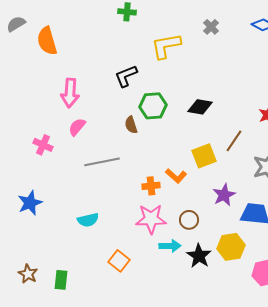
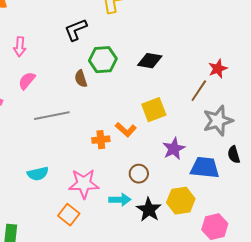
pink arrow: (70, 93) -> (20, 47), size x0.7
brown line: (234, 141) -> (199, 91), moved
pink star: (151, 219) -> (84, 184), moved

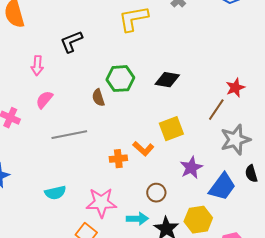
black L-shape: (76, 30) -> (71, 42), moved
blue trapezoid: (205, 168) -> (222, 187), turned 120

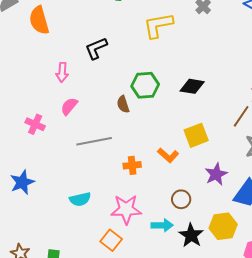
orange cross: (118, 159) -> (132, 165), moved

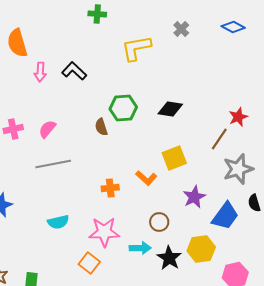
black L-shape: (96, 48) -> (74, 71), turned 65
pink arrow: (62, 72) -> (40, 72), moved
pink cross: (35, 124) -> (13, 129), moved, turned -36
gray line: (94, 141) -> (53, 164), moved

